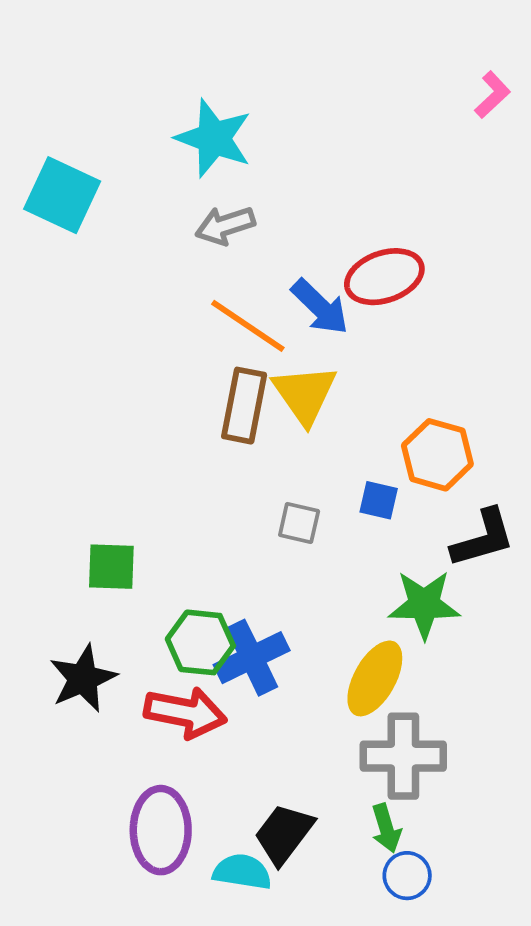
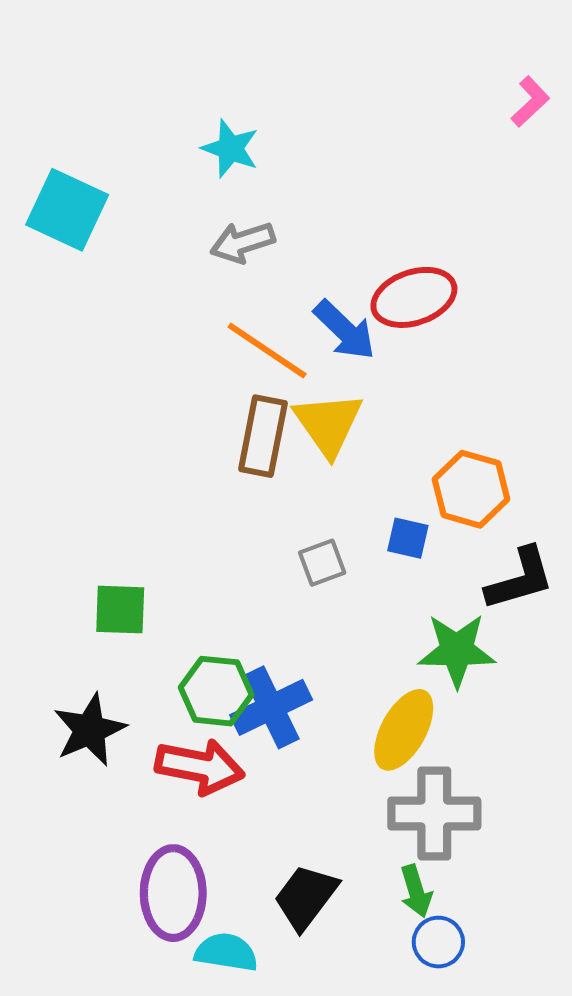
cyan star: (214, 138) -> (230, 149), size x0.7
gray square: (299, 523) -> (322, 563), turned -33
cyan semicircle: (242, 872) -> (226, 952), moved

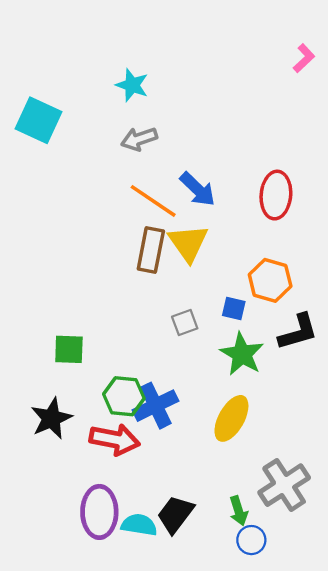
red ellipse: (414, 297) -> (276, 195), moved, turned -66
green star: (457, 650) -> (242, 354), moved, turned 30
gray cross: (434, 814) -> (284, 485), moved, turned -33
cyan semicircle: (226, 952) -> (139, 525), moved

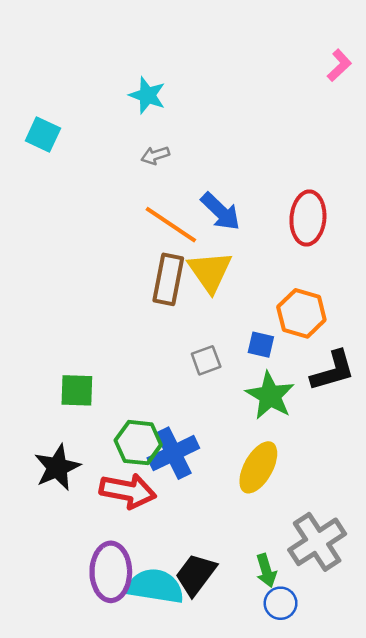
cyan square: (39, 120) -> (43, 134), size x0.7
gray arrow: (139, 139) -> (155, 155), size x0.7
cyan semicircle: (139, 525) -> (155, 586), size x1.4

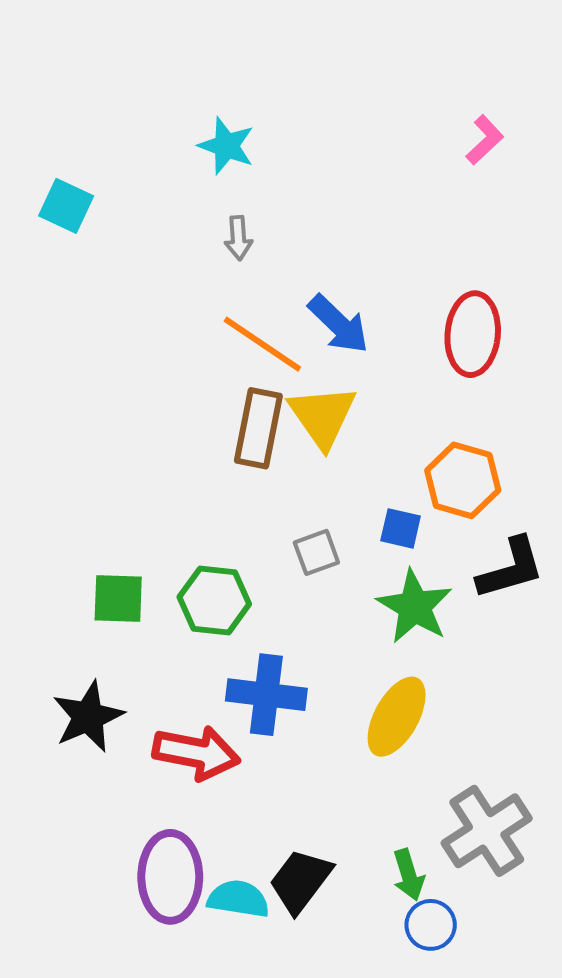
pink L-shape: (339, 65) -> (485, 140), moved
gray arrow: (155, 155) -> (238, 238), turned -76
green hexagon: (138, 443) -> (214, 600), moved
blue cross: (173, 453) -> (266, 695), turned 33
cyan semicircle: (155, 586) -> (238, 899), size x0.7

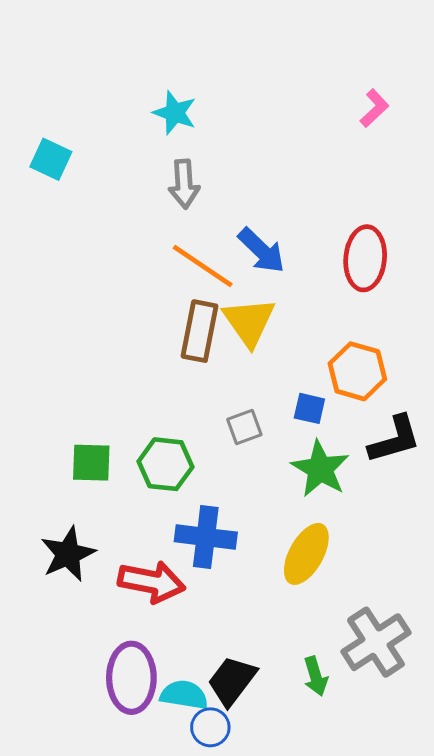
gray arrow: (238, 238) -> (184, 184), size x1.4
blue circle: (431, 925) -> (210, 727), moved

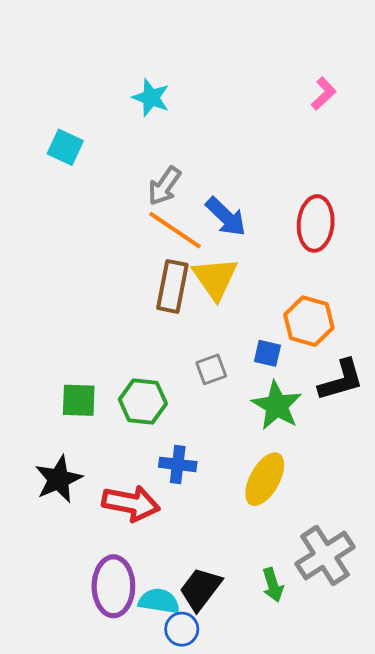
cyan square: (51, 159) -> (65, 147), moved
gray arrow: (184, 184) -> (164, 186), moved, turned 39
blue cross: (206, 537) -> (178, 464), size x0.7

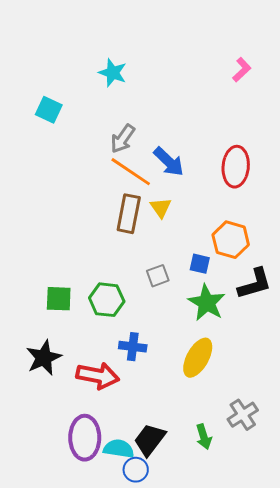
yellow triangle: (215, 278) -> (161, 208), size x0.6
gray cross: (325, 555) -> (243, 415), size x0.7

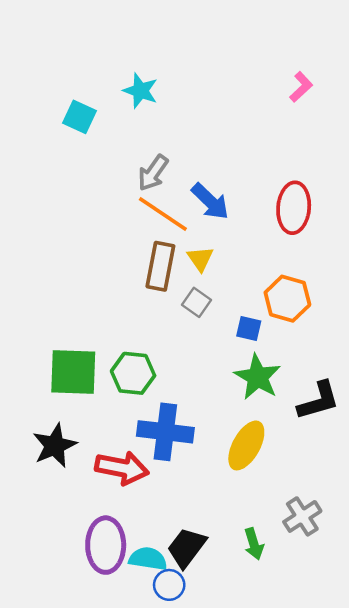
cyan square: (49, 110) -> (80, 117), moved
gray square: (158, 276) -> (197, 302), moved, turned -35
black L-shape: (255, 284) -> (319, 401), moved
green square: (59, 299) -> (73, 372), size x1.5
blue cross: (133, 347) -> (165, 432), size x1.6

